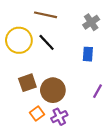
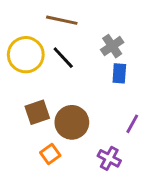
gray cross: (91, 22) -> (112, 46), moved
purple cross: (59, 117) -> (109, 158), moved, turned -35

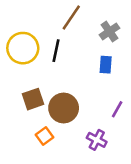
brown line: (62, 20) -> (71, 17), moved, turned -68
gray cross: (112, 46) -> (109, 31), moved
black line: (63, 58) -> (56, 51), turned 55

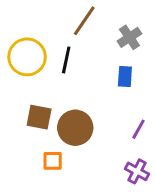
brown square: (33, 99) -> (39, 117), turned 30
orange square: (44, 136) -> (53, 161), turned 36
purple cross: (97, 140) -> (137, 171), moved

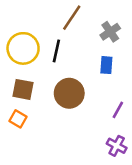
brown square: (39, 117) -> (23, 89), moved
brown circle: (75, 128) -> (69, 93), moved
orange square: (53, 161) -> (18, 119), moved, turned 30

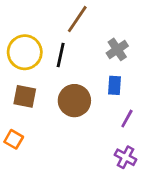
gray cross: (110, 32) -> (117, 49), moved
blue rectangle: (106, 65) -> (114, 85), moved
orange square: (18, 119) -> (14, 139), moved

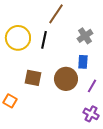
brown square: (25, 96) -> (33, 78), moved
brown circle: (74, 101) -> (66, 79), moved

